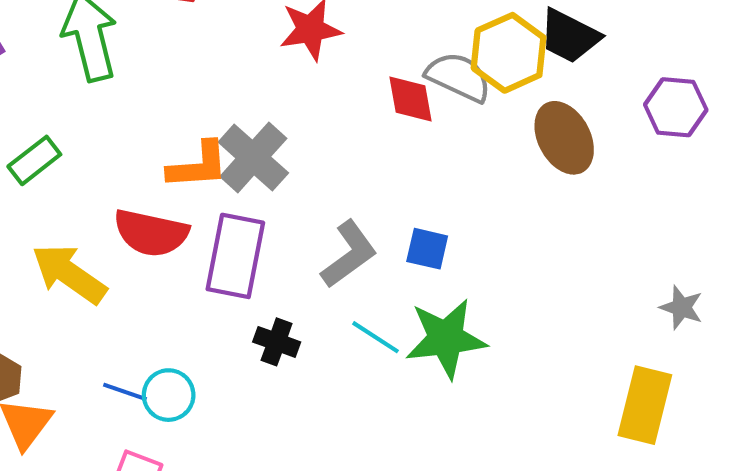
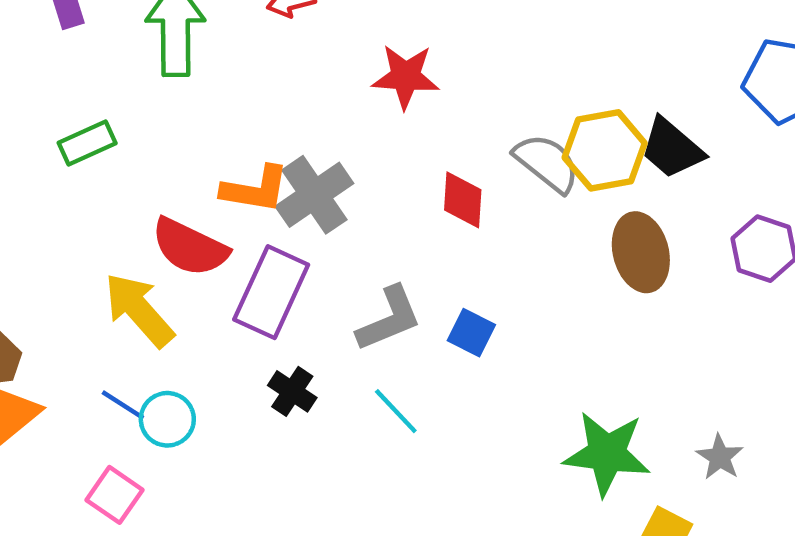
red diamond: (410, 99) -> (463, 200), moved
yellow arrow: (69, 274) -> (139, 310), moved
green star: (446, 338) -> (607, 454), moved

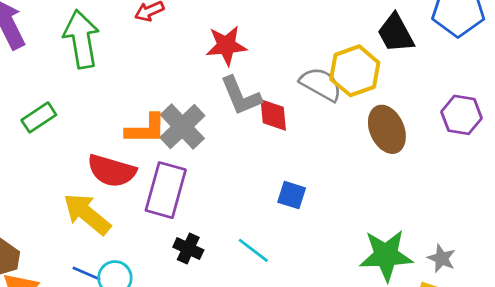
black trapezoid: (672, 148) -> (396, 33), moved, turned 30
gray L-shape: (389, 319) -> (241, 96), moved, turned 99
gray star: (720, 457) -> (442, 258), moved

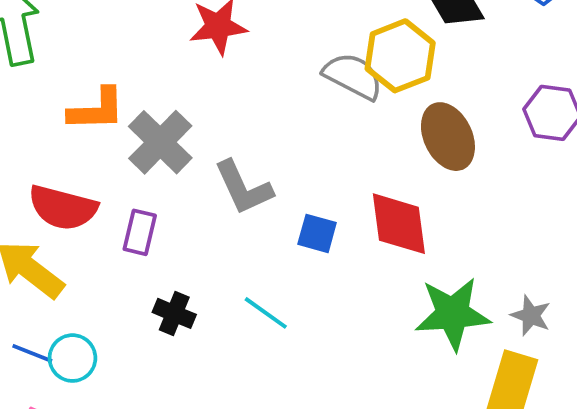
gray L-shape: (241, 96) -> (243, 188), moved
red diamond: (273, 115) -> (399, 224), moved, size x1.4
orange L-shape: (146, 129) -> (96, 110), moved
purple rectangle: (166, 190) -> (140, 232), size x0.6

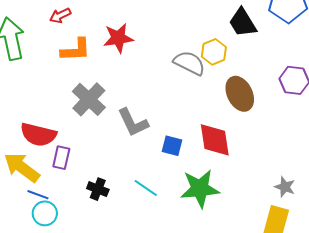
yellow hexagon: (400, 56) -> (214, 52), size x0.7
orange L-shape: (96, 110) -> (76, 50), moved
purple rectangle: (140, 232) -> (61, 158), moved
green star: (453, 314) -> (200, 189), moved
blue line: (32, 353) -> (38, 195), moved

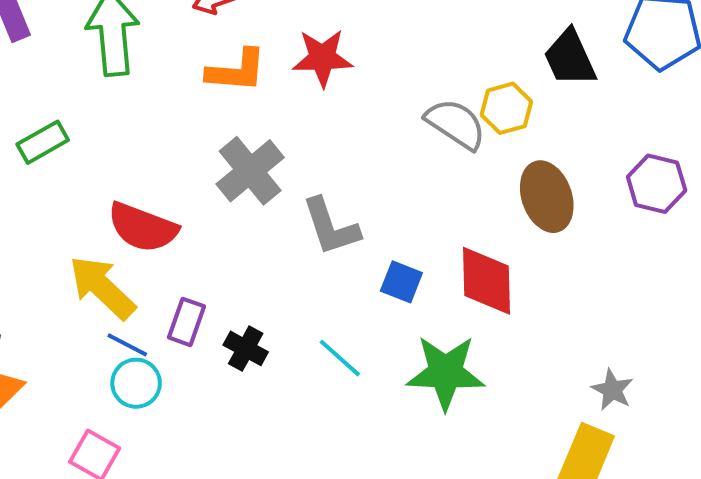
purple rectangle: (61, 158) -> (186, 322), moved

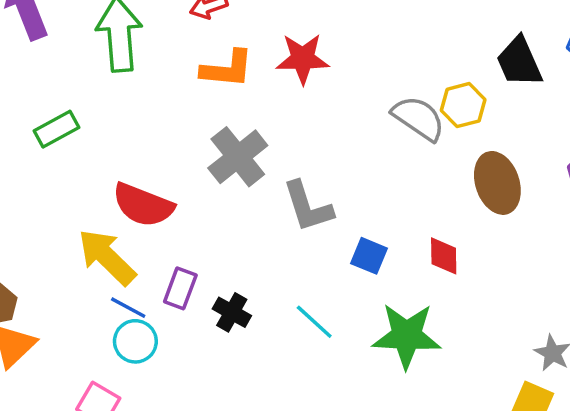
red diamond: (487, 281) -> (444, 256), size x0.6

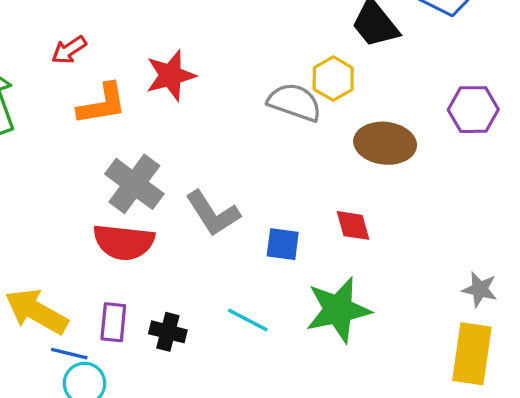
brown ellipse: (497, 183) -> (385, 143), turned -50
red semicircle: (143, 205) -> (124, 242), moved

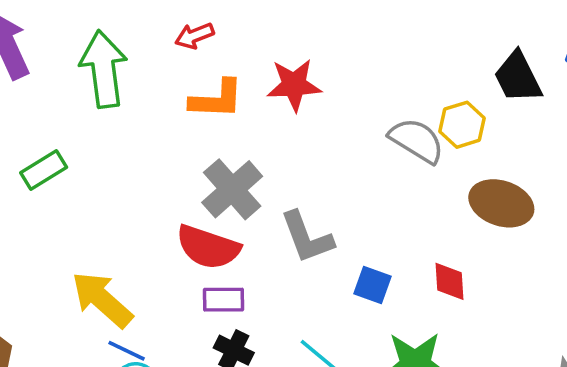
purple rectangle: (113, 322) -> (224, 300), moved, turned 72

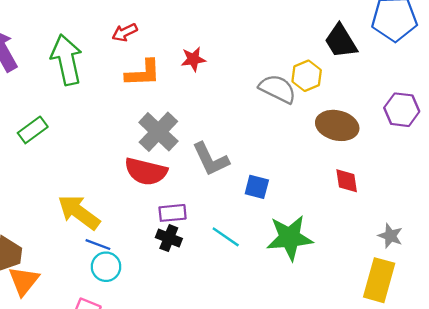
red star: (294, 85) -> (193, 59), size x0.7
red diamond: (450, 281) -> (347, 181), moved
purple rectangle: (224, 300) -> (173, 213), moved

